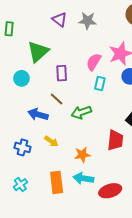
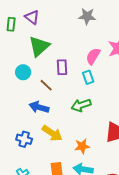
purple triangle: (60, 20) -> (32, 17), moved
cyan rectangle: (100, 84) -> (88, 77), moved, turned -32
brown line: (57, 99) -> (46, 85), moved
yellow arrow: (51, 141) -> (52, 133), size x1.5

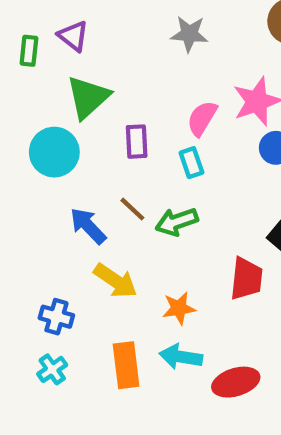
cyan circle: (23, 72) -> (54, 152), size x1.5
brown line: (46, 85) -> (132, 209), moved
blue arrow: (39, 107) -> (88, 226), turned 30
blue cross: (24, 139) -> (56, 317), moved

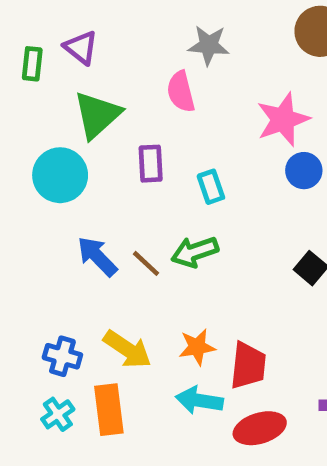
pink semicircle: (202, 118) -> (181, 92), moved, turned -45
brown line: (132, 209) -> (146, 263), moved
red trapezoid: (246, 279) -> (248, 366), moved
yellow arrow: (115, 281) -> (127, 349), moved
orange rectangle: (126, 365) -> (109, 410), moved

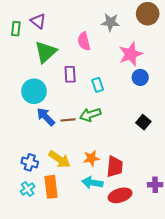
gray star: (209, 45) -> (110, 22), moved
cyan circle: (60, 175) -> (34, 91), moved
brown line: (146, 263) -> (68, 120), turned -48

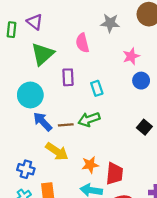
pink star: (131, 54) -> (131, 56), size x0.7
yellow arrow: (59, 159) -> (57, 151), moved

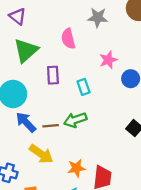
pink star: (131, 56) -> (108, 60), moved

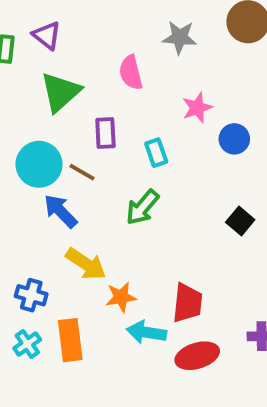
green arrow: (75, 120) -> (143, 207), turned -30
brown line: (51, 126) -> (82, 172), moved, turned 35
orange star: (77, 168) -> (121, 297), moved

